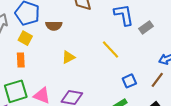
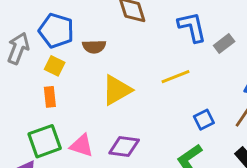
yellow line: (111, 50) -> (176, 77), turned -66
yellow triangle: (68, 57) -> (117, 90), size x1.6

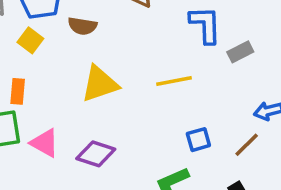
orange rectangle: (50, 97) -> (18, 91), moved

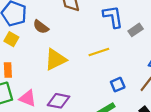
brown semicircle: (82, 26) -> (41, 27), turned 35

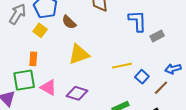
yellow line: (99, 52) -> (122, 66), moved
blue square: (118, 85) -> (142, 77), moved, turned -32

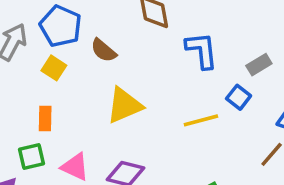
blue L-shape: (137, 21) -> (202, 50), moved
blue square: (142, 77) -> (239, 97), moved
green square: (24, 80) -> (32, 157), size x0.7

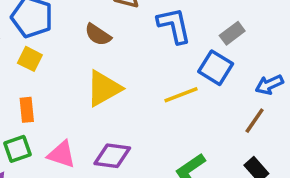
brown semicircle: (104, 50) -> (98, 35), moved
blue square: (239, 97) -> (216, 68), size x1.4

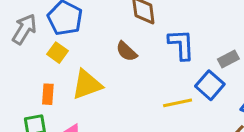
brown semicircle: (98, 35) -> (126, 51), moved
yellow triangle: (104, 88) -> (87, 84), moved

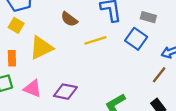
gray rectangle: (228, 59) -> (148, 17), turned 49
yellow line: (178, 103) -> (95, 40), moved

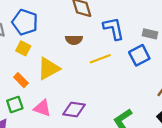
brown semicircle: (69, 19) -> (74, 40), turned -35
blue square: (136, 39) -> (139, 55), turned 30
orange rectangle: (12, 58) -> (21, 80), turned -40

